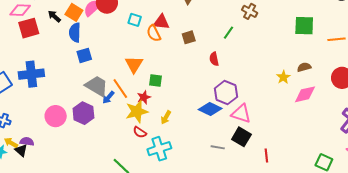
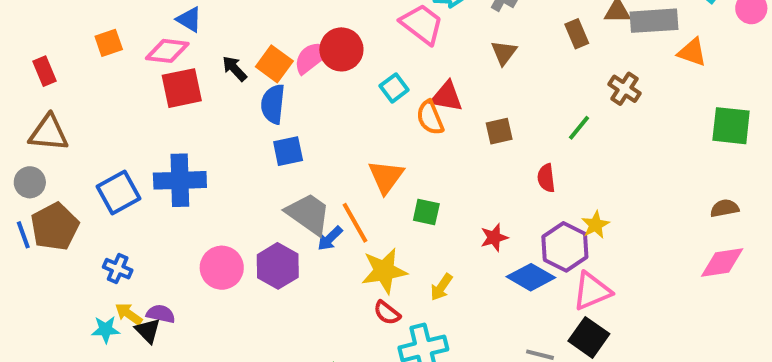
cyan square: (135, 20) -> (394, 88), turned 32
yellow star: (283, 77) -> (595, 225), moved
red star: (144, 97) -> (494, 238), moved
pink triangle: (241, 114) -> (592, 291), turned -45

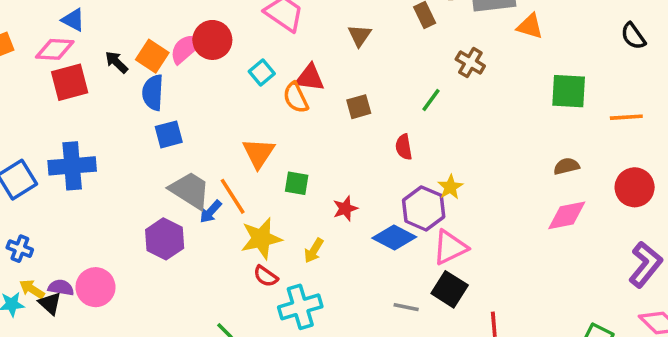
red star: (494, 238) -> (345, 209), moved
pink circle: (222, 268) -> (95, 287), moved

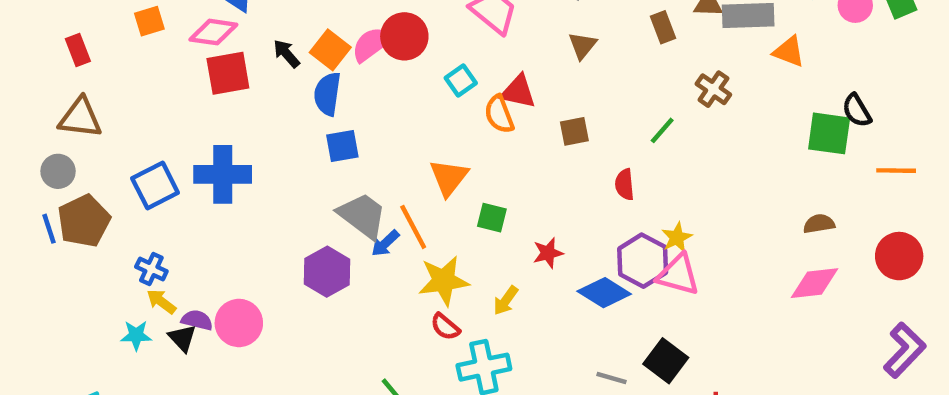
black semicircle: (633, 36) -> (857, 111), moved
pink triangle: (450, 247) -> (678, 275), moved, turned 36
yellow arrow: (32, 289) -> (161, 302), moved

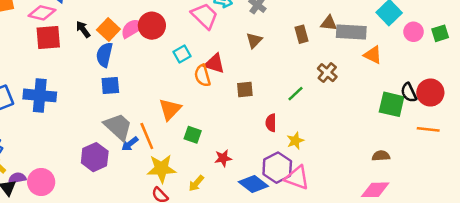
yellow star: (677, 237) -> (295, 141), moved
red circle: (899, 256) -> (430, 93), moved
purple semicircle: (197, 320) -> (17, 178), turned -30

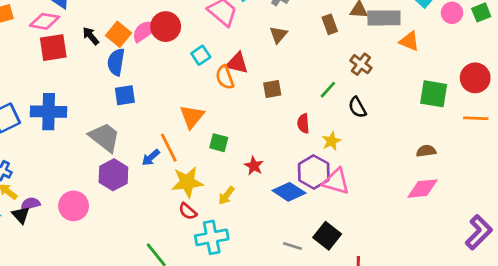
black semicircle: (409, 93) -> (357, 107), moved
gray trapezoid: (118, 127) -> (105, 137), moved
red star: (223, 158) -> (254, 166), turned -30
pink circle: (41, 182) -> (74, 206), moved

